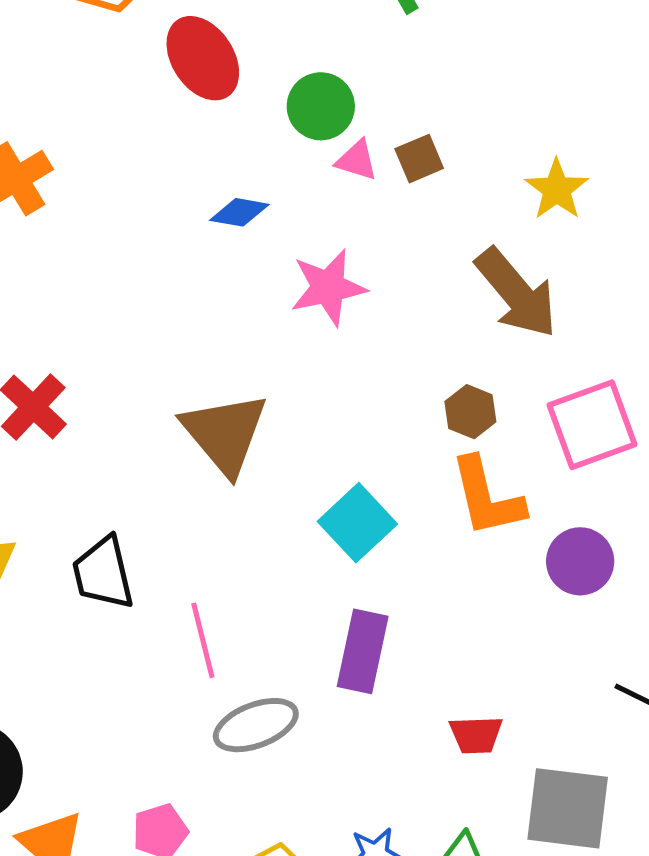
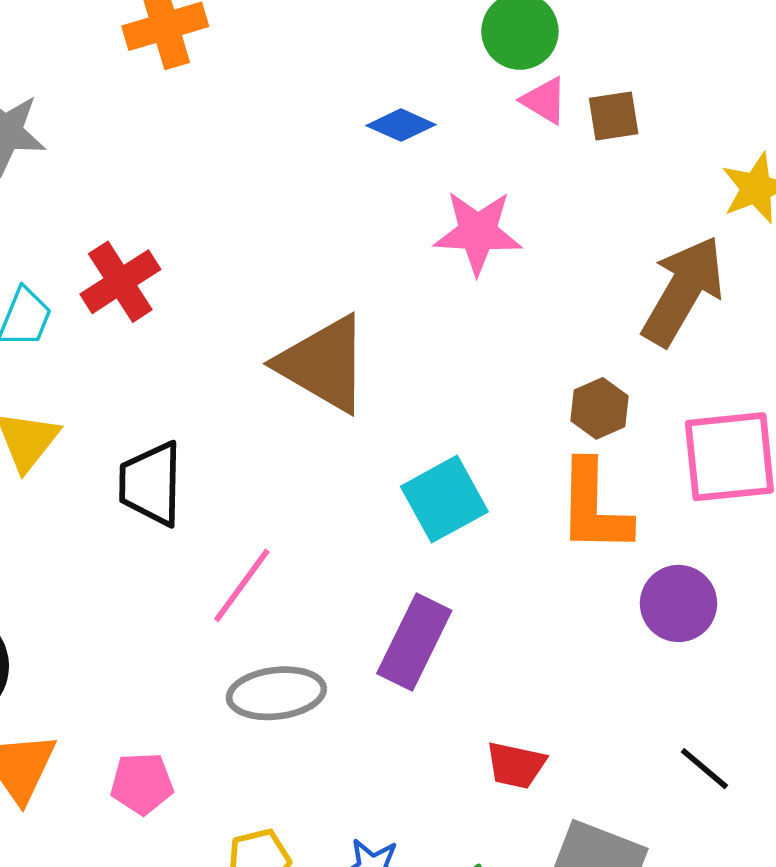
brown arrow: (516, 293) -> (683, 291), turned -124
brown triangle: (225, 433) -> (323, 364), turned -34
pink line: (203, 640) -> (242, 585), turned 36

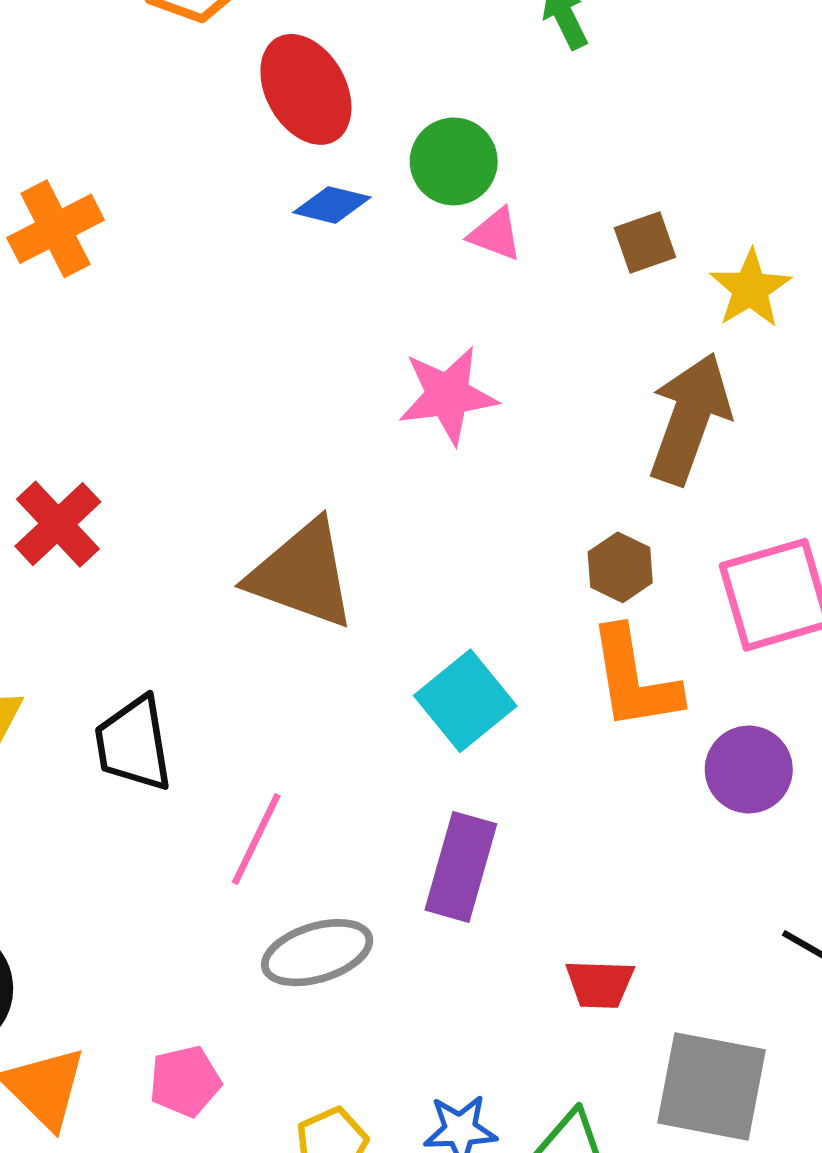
brown square: (614, 116) -> (645, 243), moved
blue diamond: (401, 125) -> (332, 205), moved

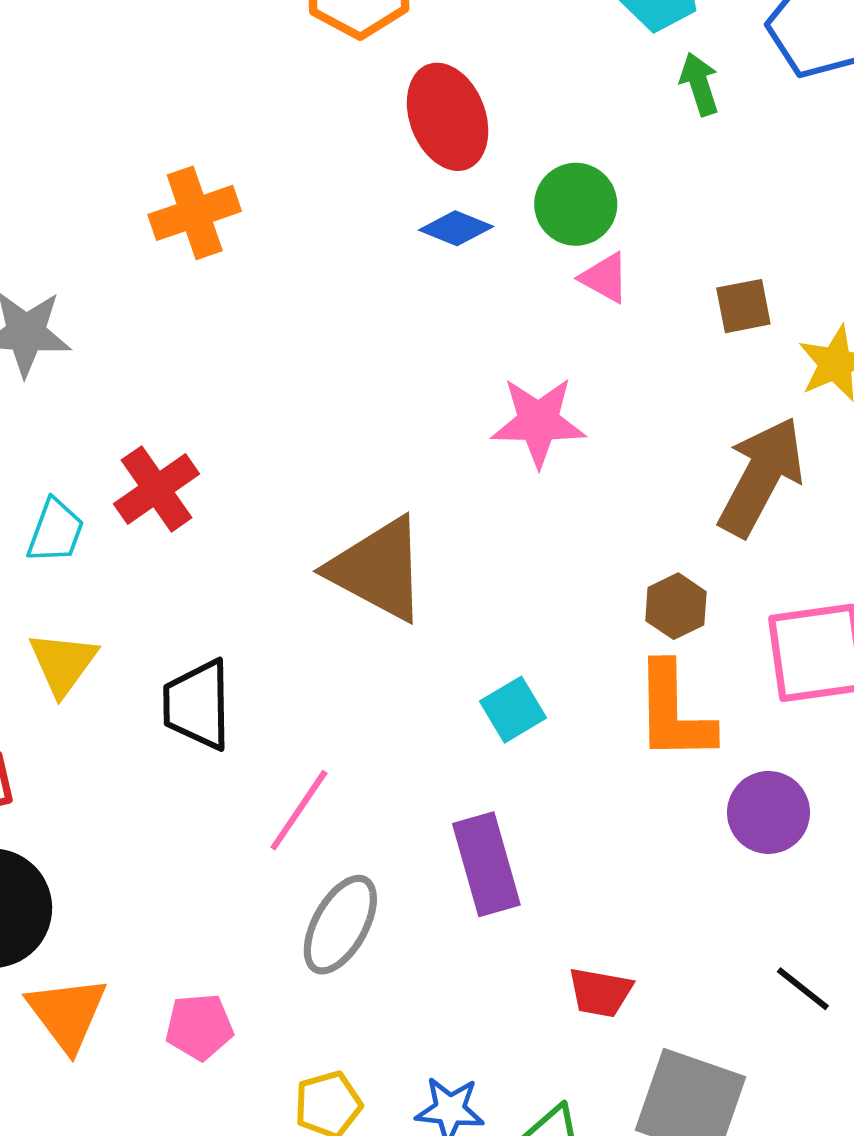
cyan square: (465, 701) -> (513, 710), size x0.7
purple rectangle: (461, 867) -> (486, 864), turned -40
gray ellipse: (317, 953) -> (340, 925), turned -52

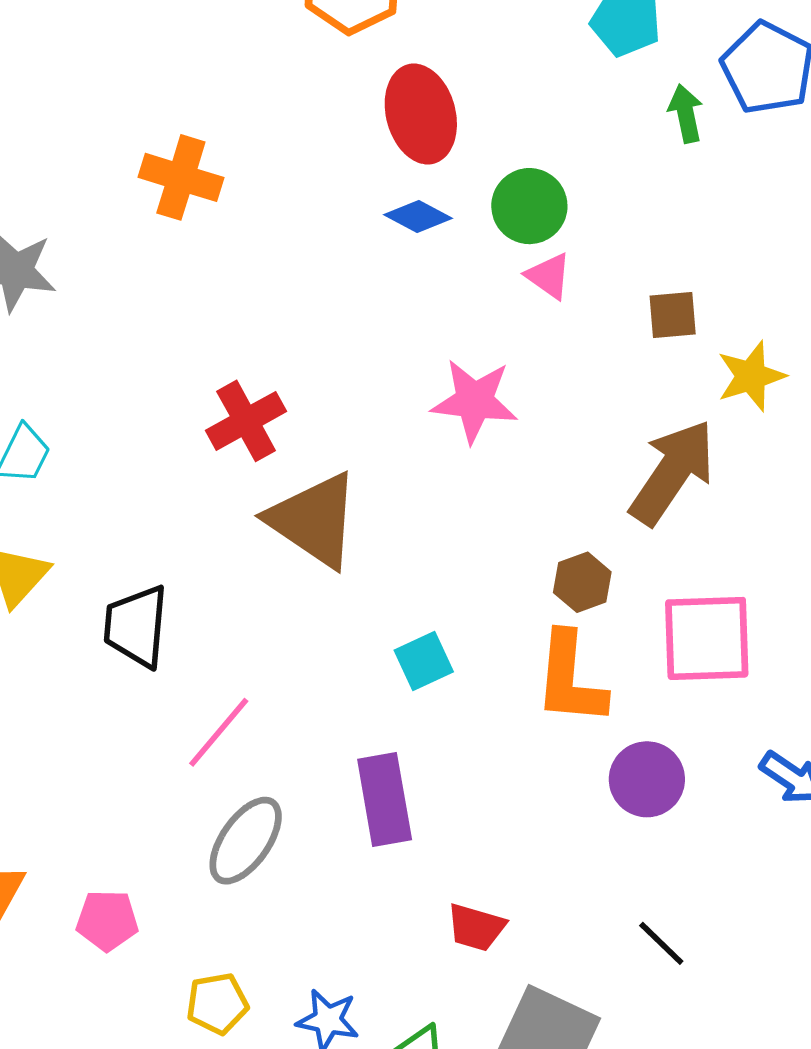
green arrow: (699, 84) -> (686, 113), moved
orange cross: (195, 213) -> (181, 177), turned 30
red cross: (157, 489) -> (246, 421), moved

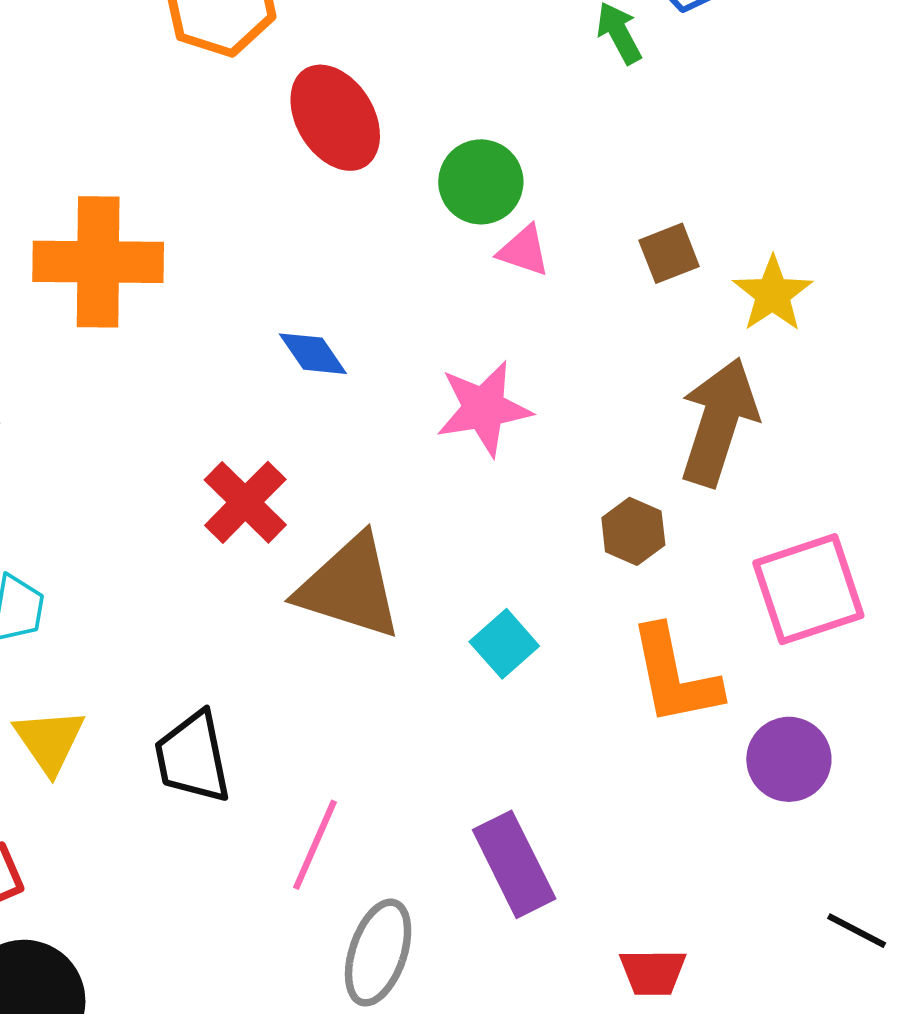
orange cross: (181, 177) -> (98, 262), size x1.4
blue diamond: (418, 217) -> (313, 354), moved, turned 44
brown hexagon: (582, 582) -> (633, 531), moved
cyan square: (424, 661) -> (504, 644), moved

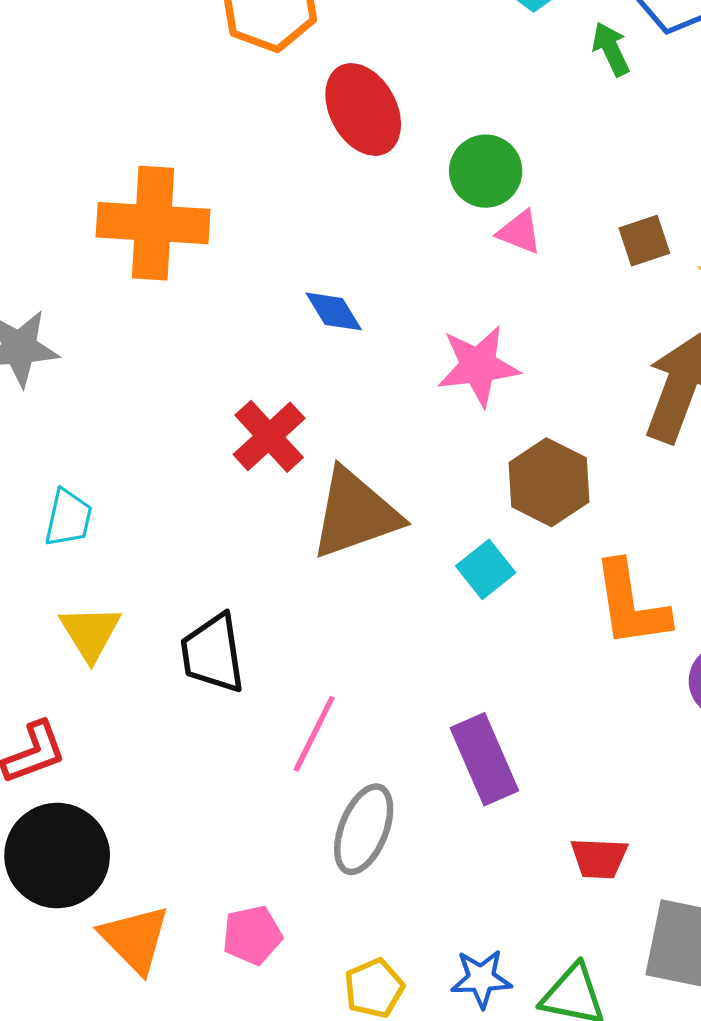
brown hexagon: (633, 531) -> (549, 482), moved, size x1.5
brown triangle: (350, 587) -> (355, 514), turned -40

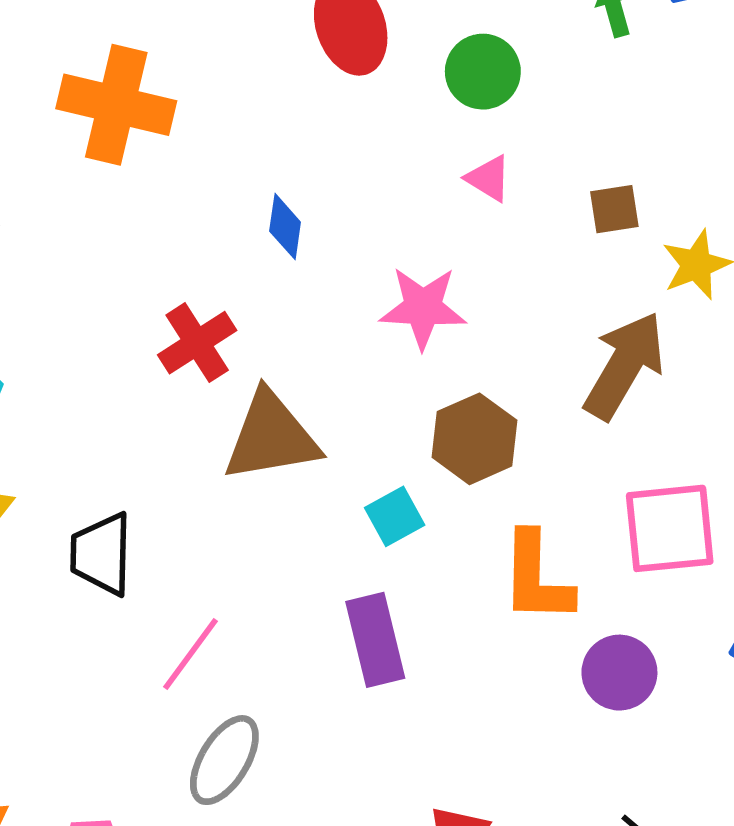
green circle: (486, 171) -> (483, 72), moved
blue diamond: (334, 311) -> (285, 227), turned 30
purple rectangle: (484, 759) -> (375, 640), moved

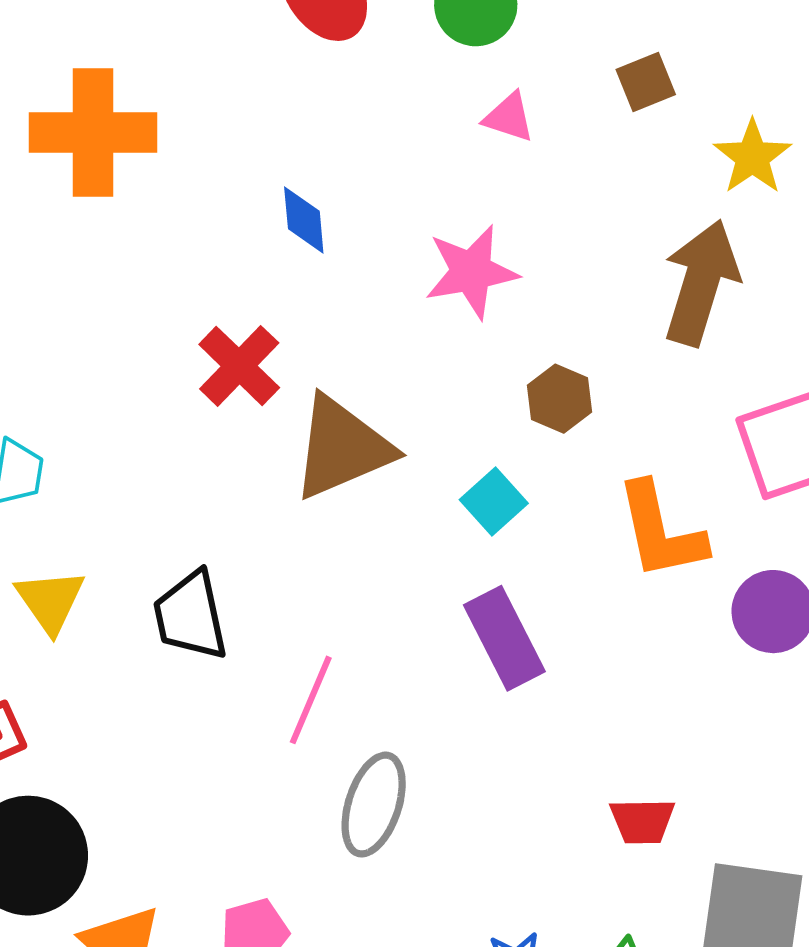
brown square: (614, 209) -> (646, 82), moved
brown hexagon: (474, 439) -> (559, 399), size x0.7

